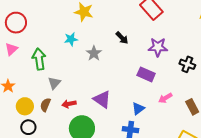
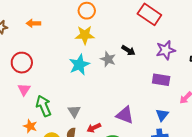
cyan star: (71, 39) -> (79, 65), size x1.5
gray star: (94, 53) -> (108, 59), moved
green arrow: (39, 59) -> (44, 106), moved

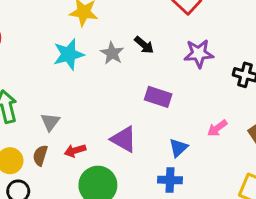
purple rectangle: (161, 80) -> (158, 97), moved

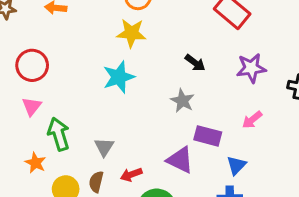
gray star: (112, 53) -> (182, 101), moved
purple rectangle: (158, 97) -> (208, 136), moved
pink arrow: (217, 128) -> (252, 120), moved

